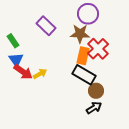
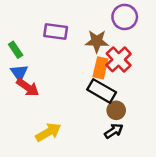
purple circle: (88, 14) -> (125, 17), moved
purple rectangle: (46, 26) -> (56, 32), turned -36
yellow arrow: (40, 74) -> (48, 132), moved, size x1.5

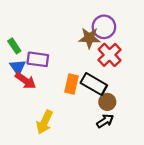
purple circle: (125, 17) -> (104, 27), moved
purple rectangle: (56, 32) -> (38, 59), moved
orange rectangle: (100, 68) -> (71, 84), moved
yellow arrow: (48, 132) -> (45, 122), turned 145

